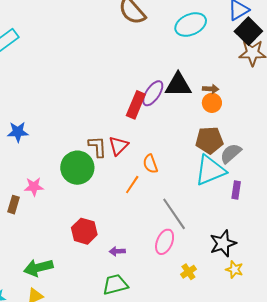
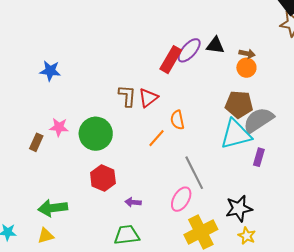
black triangle: (178, 85) -> (215, 45), size x0.7
gray semicircle: (231, 153) -> (258, 120), size x1.4
green circle: (77, 168) -> (96, 134), moved
yellow cross: (188, 272) -> (201, 232), size x2.0

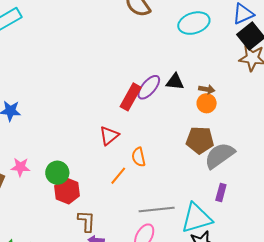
brown L-shape: (127, 96) -> (86, 221), moved
green circle: (96, 134) -> (57, 173), size x0.7
cyan triangle: (236, 134) -> (197, 218), moved
gray line: (194, 173) -> (157, 209), turned -68
red hexagon: (103, 178) -> (67, 191), moved

